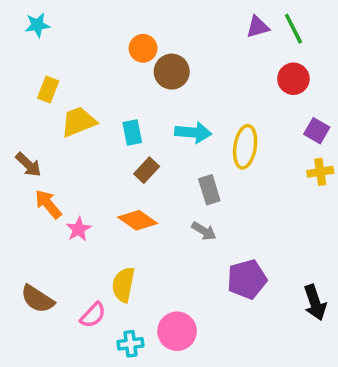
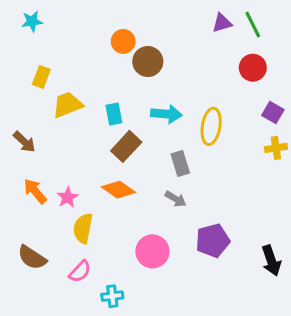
brown rectangle: (147, 170) -> (126, 146), size x1.4
orange arrow: (48, 204) -> (35, 191), moved
yellow semicircle: (123, 285) -> (83, 228), moved
pink circle: (177, 331) -> (152, 251), moved

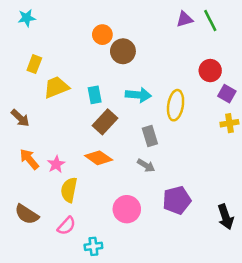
red circle: (253, 68) -> (210, 71), moved

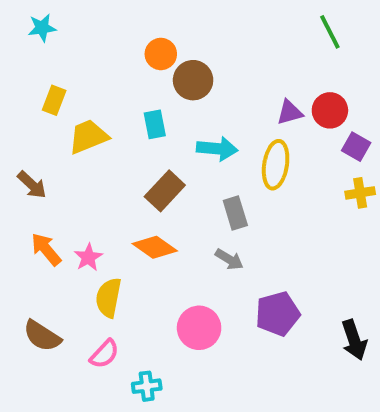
purple triangle: (185, 19) -> (290, 112), moved
cyan rectangle: (95, 95) -> (155, 124), moved

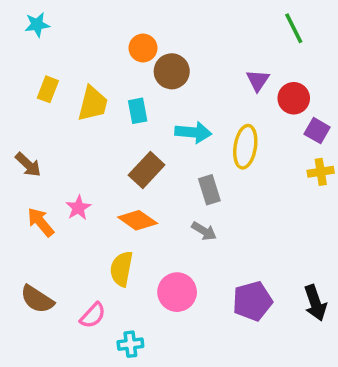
purple triangle: (290, 112) -> (258, 80), moved, turned -40
yellow trapezoid: (88, 137) -> (93, 104), moved, turned 126
pink star: (88, 257) -> (78, 208), moved
yellow semicircle: (108, 298) -> (121, 269), moved
purple pentagon: (278, 314) -> (252, 301), moved

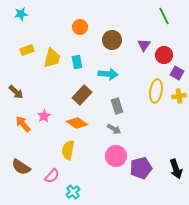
brown circle: (172, 71) -> (112, 40), moved
yellow rectangle: (48, 89) -> (27, 50), turned 48
yellow ellipse: (245, 147) -> (156, 91), moved
pink circle: (177, 292) -> (116, 156), moved
cyan cross: (130, 344) -> (73, 192), turned -32

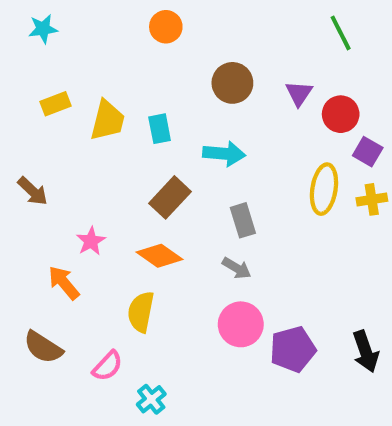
orange circle: (80, 27) -> (166, 27), moved
orange arrow: (23, 124) -> (64, 283), moved

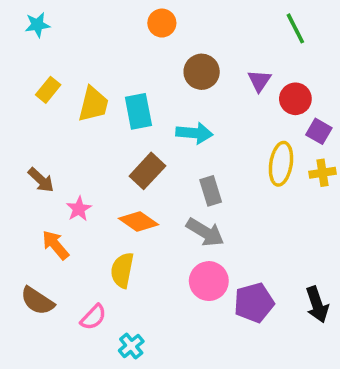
orange circle: (166, 27) -> (162, 23), moved
yellow rectangle: (56, 104) -> (48, 90), turned -30
cyan rectangle: (160, 129) -> (138, 111), size x1.4
brown arrow: (33, 191) -> (41, 180), moved
gray arrow: (237, 268) -> (205, 232), size x1.5

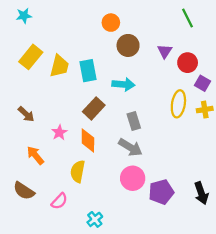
orange circle: (162, 23) -> (111, 23), moved
yellow rectangle: (48, 90) -> (31, 57), size x1.5
pink star: (79, 209) -> (59, 132), moved
orange diamond: (138, 221) -> (88, 140), turned 55
cyan cross: (131, 346) -> (95, 219), moved

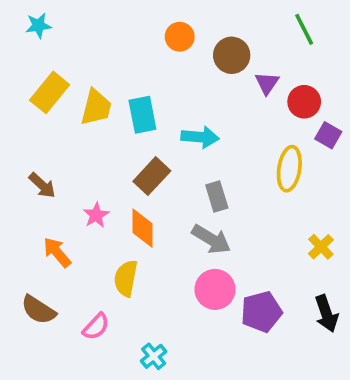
brown circle: (128, 45) -> (232, 55), moved
yellow cross: (205, 110) -> (321, 247), moved, turned -35

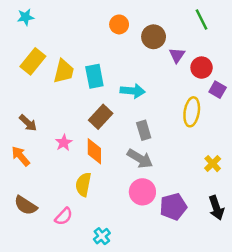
orange arrow: (57, 252) -> (21, 156), moved

